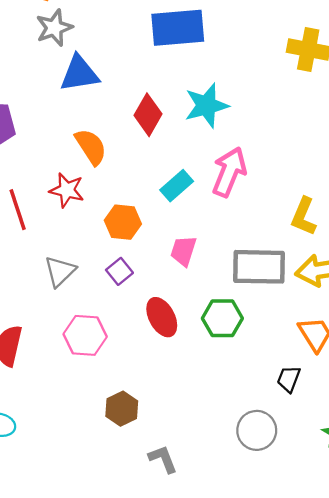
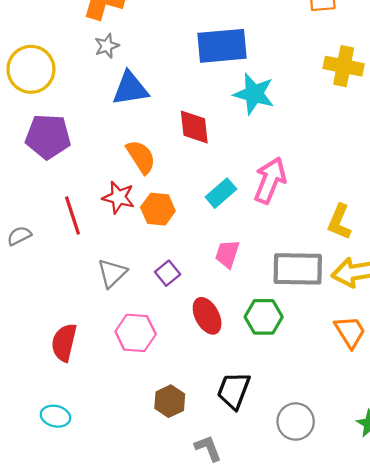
gray star: (54, 28) -> (107, 46), size x0.7
cyan star: (206, 106) -> (254, 94), moved, turned 30
red diamond: (148, 115) -> (194, 127), turned -36
orange hexagon: (123, 222) -> (158, 209), moved
black trapezoid: (289, 379) -> (234, 391), moved, size x1.5

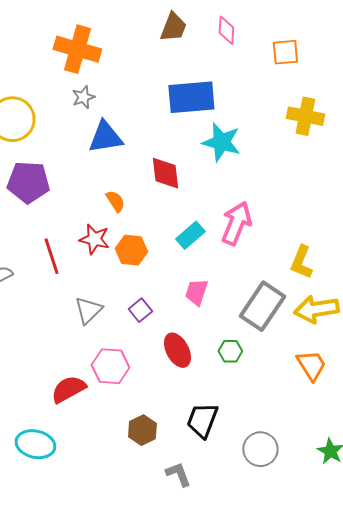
orange semicircle: (141, 157) -> (115, 201), size x0.7
gray rectangle: (298, 269) -> (262, 306), turned -57
green hexagon: (264, 317) -> (230, 351), size x0.7
red semicircle: (64, 343) -> (68, 389), moved, turned 48
cyan ellipse: (55, 416) -> (35, 444), size x1.4

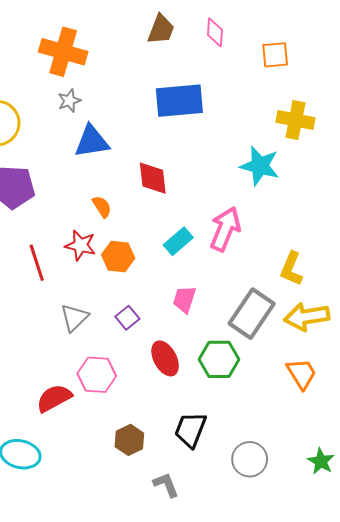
cyan star: (221, 142) -> (260, 166), moved
green hexagon: (230, 351) -> (219, 359), size x1.6

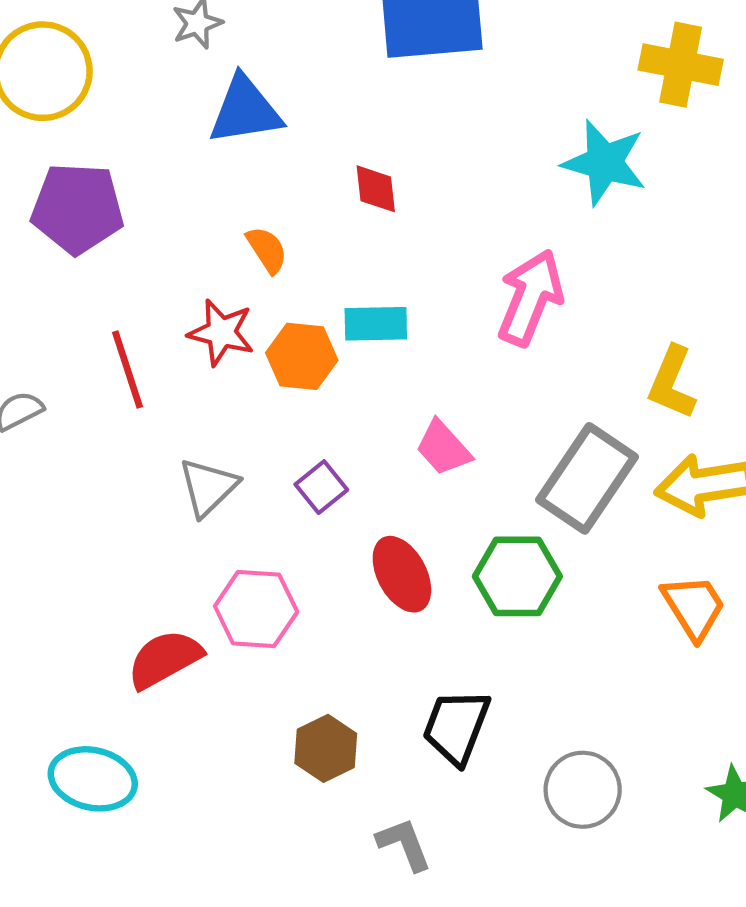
red diamond: (153, 178) -> (376, 189), size x0.7
cyan rectangle: (178, 241) -> (376, 324), moved, turned 40
pink trapezoid: (184, 299) -> (443, 448), turned -60

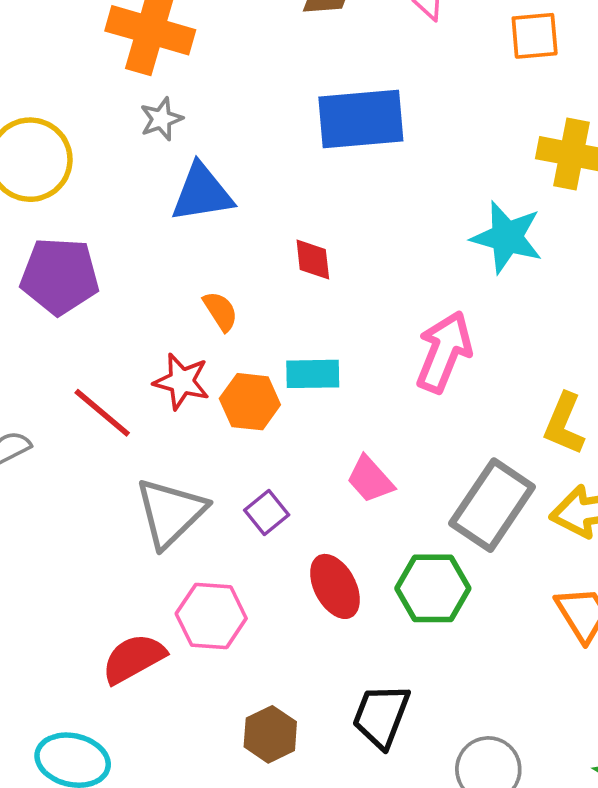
red line: (128, 369) -> (102, 413), turned -32
gray triangle: (208, 487) -> (171, 513), size x1.4

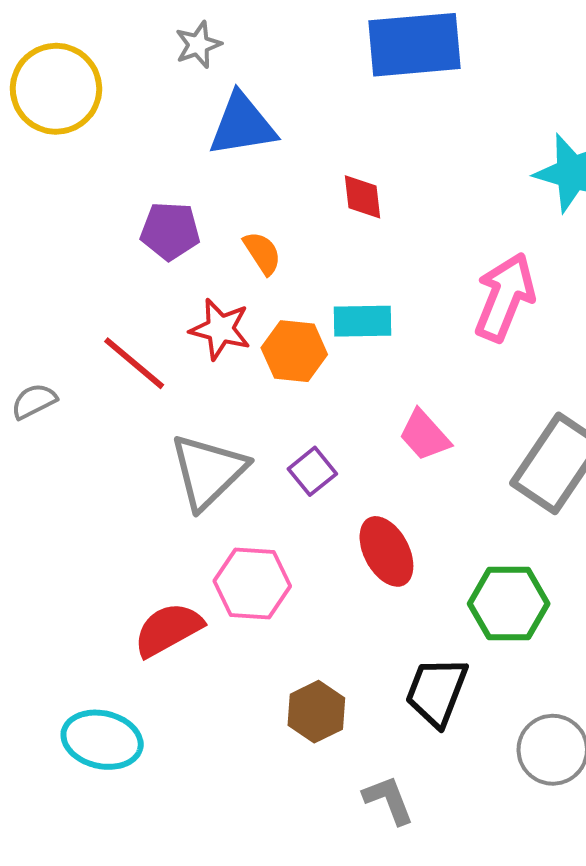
purple pentagon: (60, 276) -> (170, 231), moved, size x0.7
green hexagon: (433, 588) -> (509, 604), moved

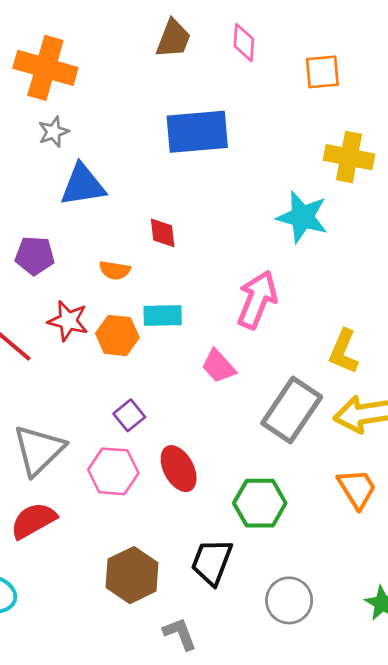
orange semicircle: (262, 253) -> (115, 270), moved, turned 132
pink trapezoid: (425, 435) -> (219, 366), moved
gray triangle: (208, 471) -> (39, 450), moved
pink hexagon: (252, 583) -> (113, 471), moved
brown hexagon: (316, 712) -> (132, 575), size x1.4

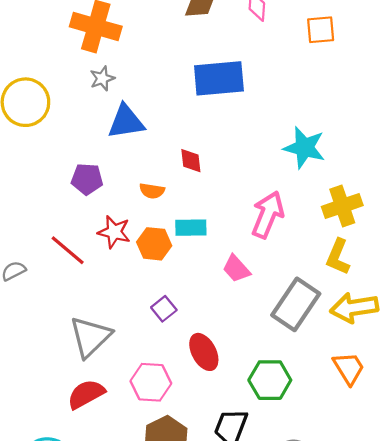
yellow cross: (349, 157) -> (342, 206), moved, turned -30
pink hexagon: (113, 471) -> (151, 382), moved

